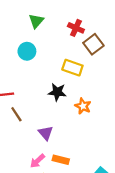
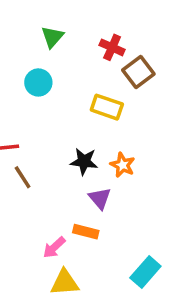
black star: (57, 92) -> (84, 161), moved
purple triangle: (46, 133) -> (100, 198), moved
orange rectangle: (61, 160) -> (86, 232), moved

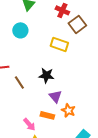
orange star: (123, 165) -> (68, 110), moved
brown line: (23, 177) -> (19, 82), moved
pink arrow: (54, 247) -> (29, 124), turned -88

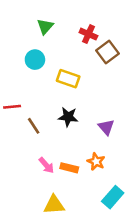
yellow rectangle: (59, 44) -> (68, 79), moved
purple triangle: (55, 96) -> (106, 127), moved
pink arrow: (29, 124) -> (46, 165), moved

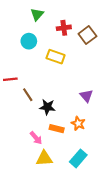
red cross: (88, 34) -> (64, 28), moved, turned -32
black star: (68, 117) -> (47, 107), moved
pink arrow: (46, 165) -> (36, 138), moved
cyan rectangle: (113, 197) -> (78, 158), moved

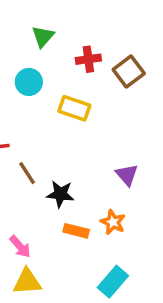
pink arrow: (36, 138) -> (20, 247), moved
yellow triangle: (44, 158) -> (27, 282), moved

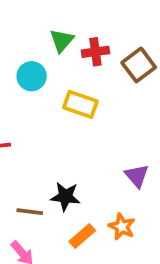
green triangle: (43, 36) -> (62, 41), moved
brown line: (27, 173) -> (30, 212), moved, turned -50
orange rectangle: (76, 231) -> (82, 236), turned -55

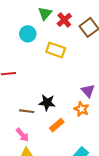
red cross: (95, 52) -> (64, 20), turned -32
orange star: (122, 227) -> (81, 109), moved

